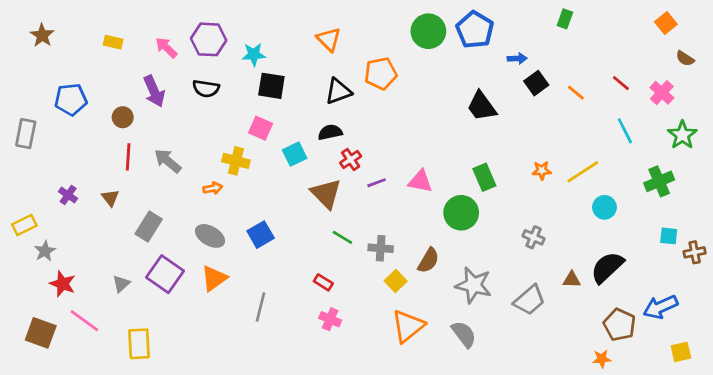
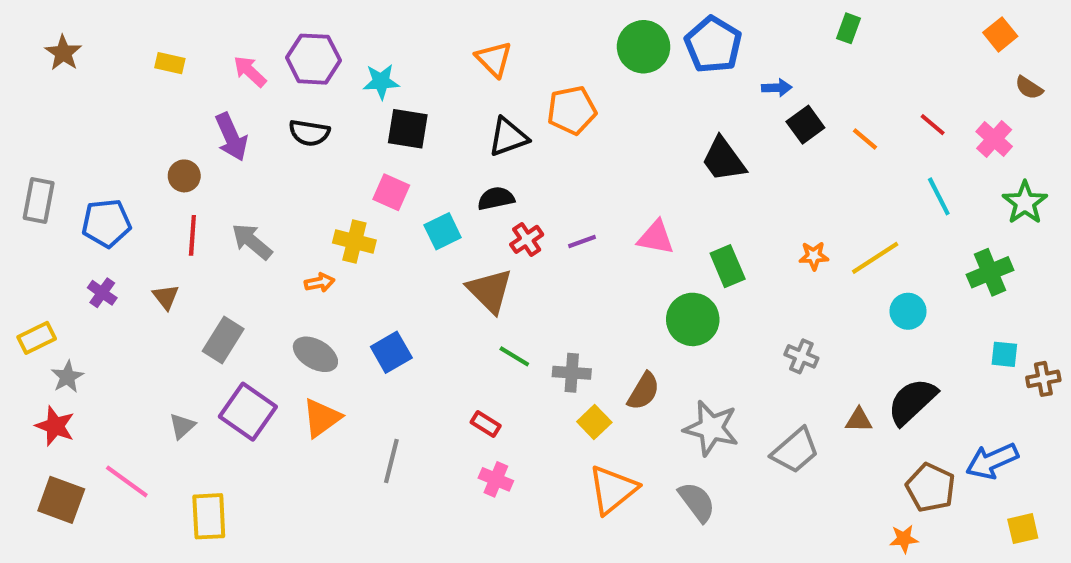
blue pentagon: (71, 99) -> (106, 223), moved
pink triangle: (420, 181) -> (656, 237), moved
purple line: (377, 183) -> (582, 242), moved
red star: (63, 284) -> (55, 426), moved

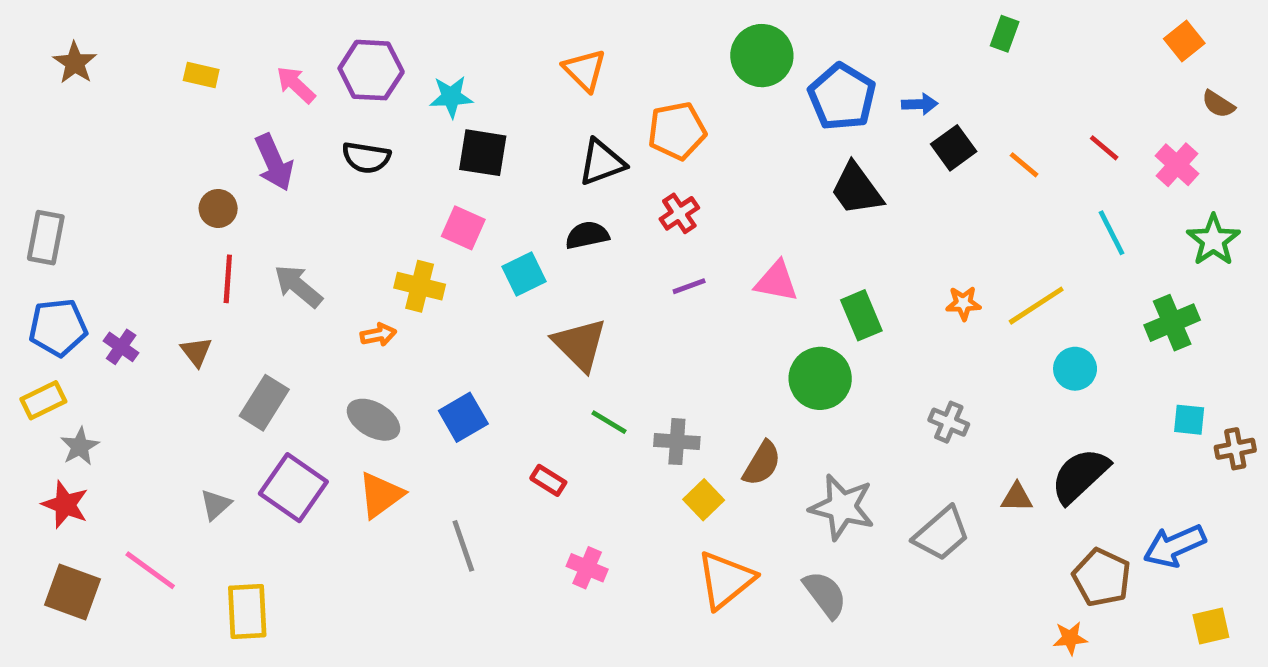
blue pentagon: (713, 45) -> (842, 97), moved
blue pentagon: (106, 223) -> (58, 327), moved
red cross: (527, 239) -> (679, 213), moved
red rectangle: (486, 424) -> (548, 480), moved
gray line: (391, 461) -> (463, 546), turned -33

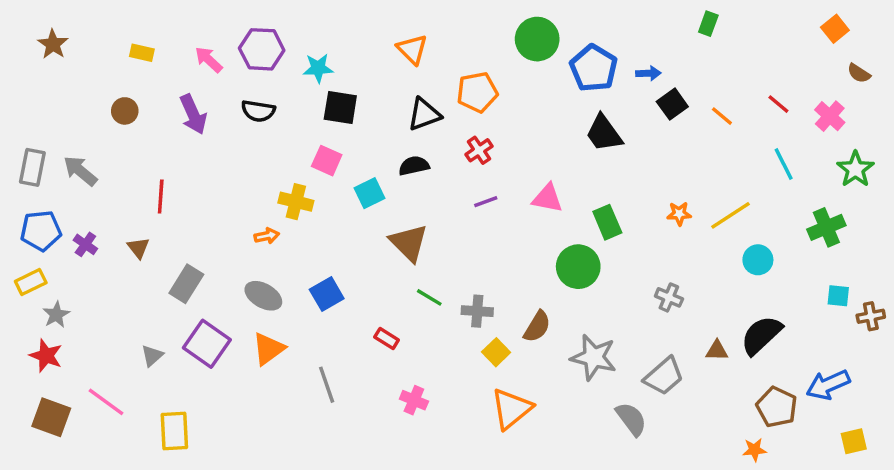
brown circle: (218, 208) -> (125, 111), moved
gray arrow: (298, 286) -> (80, 171), moved
gray semicircle: (825, 594) -> (631, 419), moved

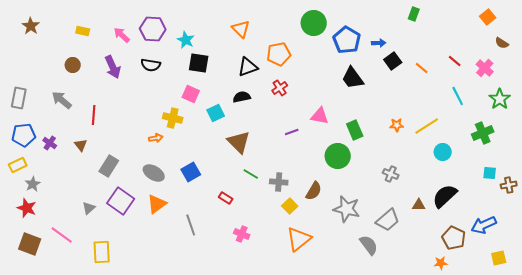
cyan star: (318, 68) -> (186, 40), turned 30
gray arrow: (80, 171) -> (62, 100), moved
purple line: (486, 202) -> (292, 132), moved

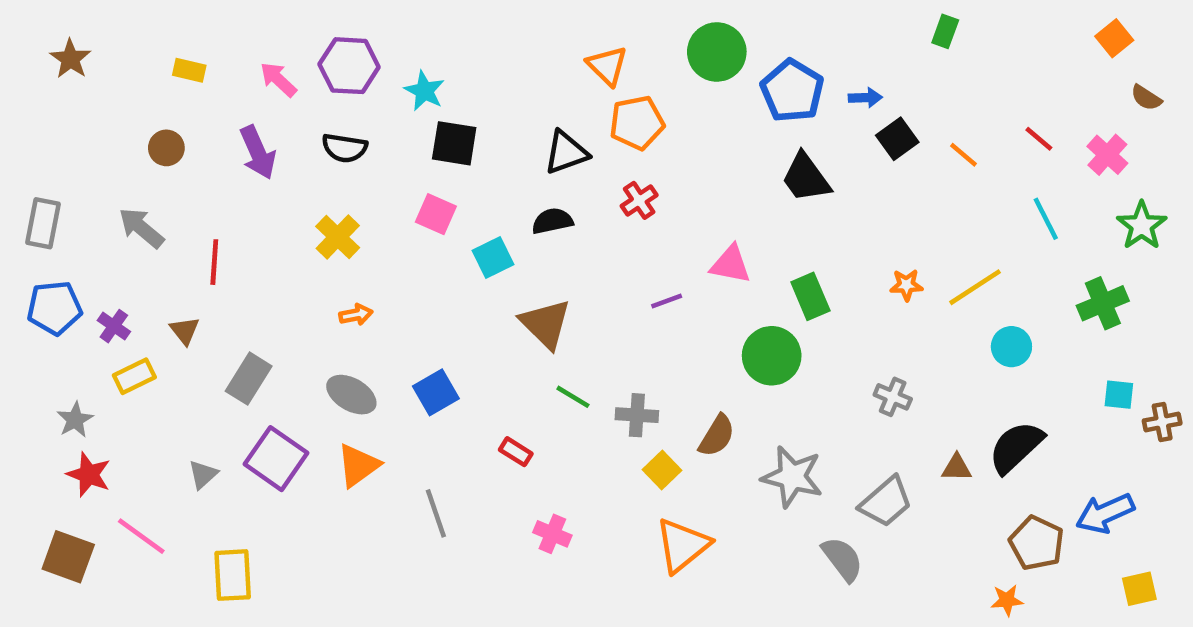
orange triangle: (241, 29) -> (607, 66), moved
yellow cross: (173, 118) -> (338, 237), moved, turned 30
yellow rectangle: (18, 165) -> (134, 376), moved
red star: (27, 208) -> (89, 475), moved

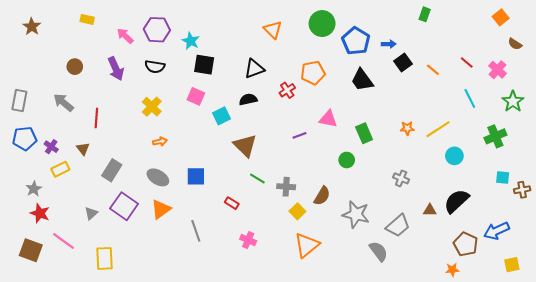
yellow rectangle: (189, 70) -> (87, 19), moved
orange pentagon: (637, 123) -> (313, 73), moved
green circle: (772, 356) -> (347, 160), size x0.6
blue square: (436, 392) -> (196, 176), turned 30

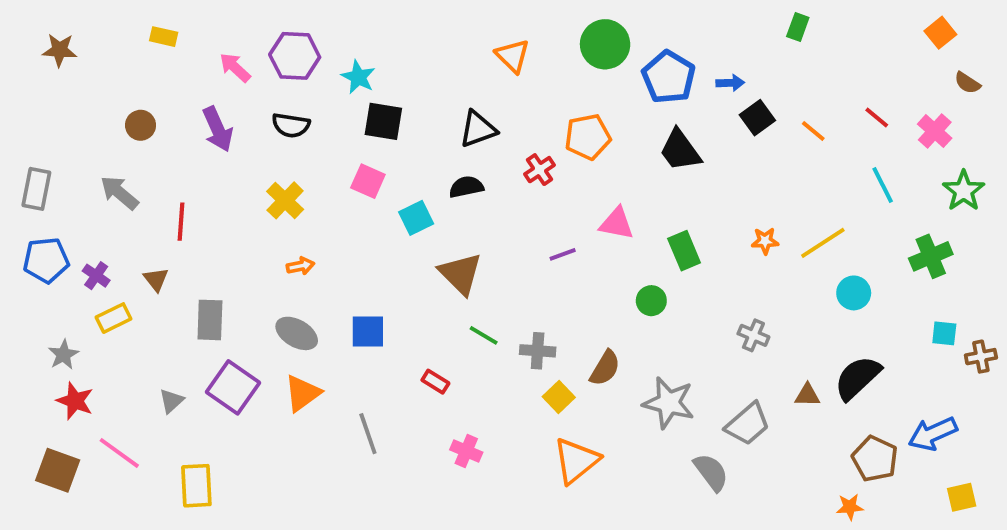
brown star: (32, 27) -> (60, 50), turned -30
gray rectangle: (112, 170) -> (210, 320), turned -30

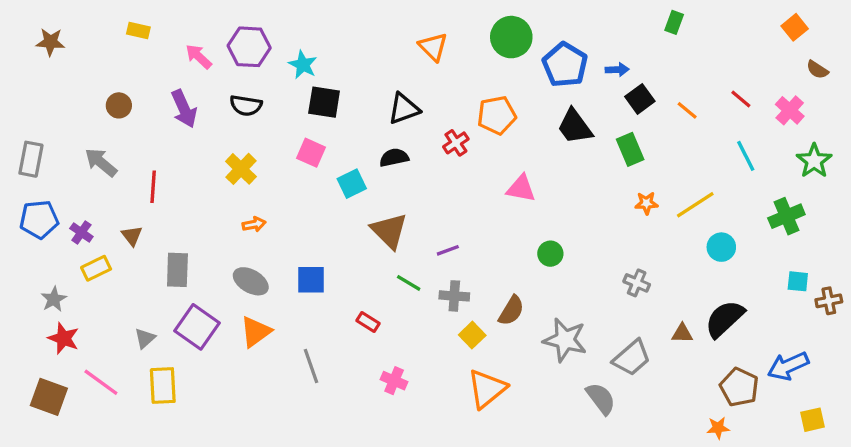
green rectangle: (684, 251) -> (630, 149), moved
purple line: (563, 254) -> (448, 250), moved
yellow rectangle: (196, 486) -> (163, 386), moved

